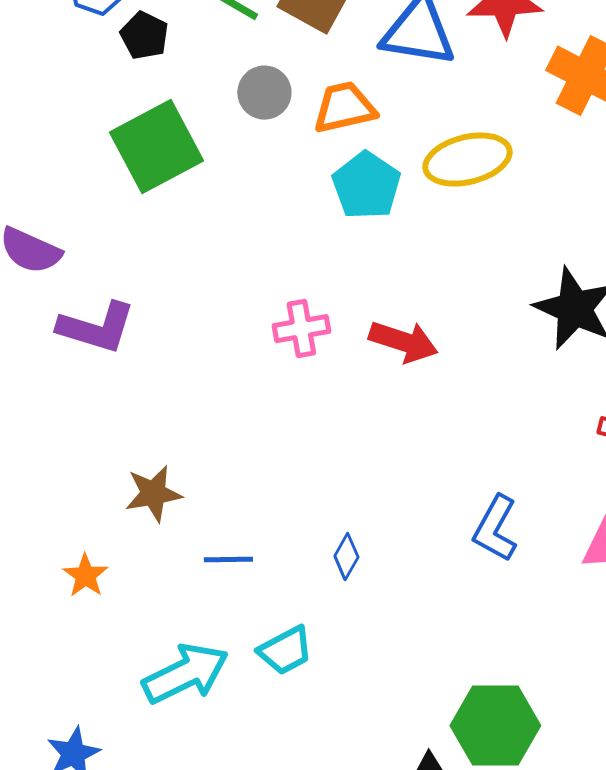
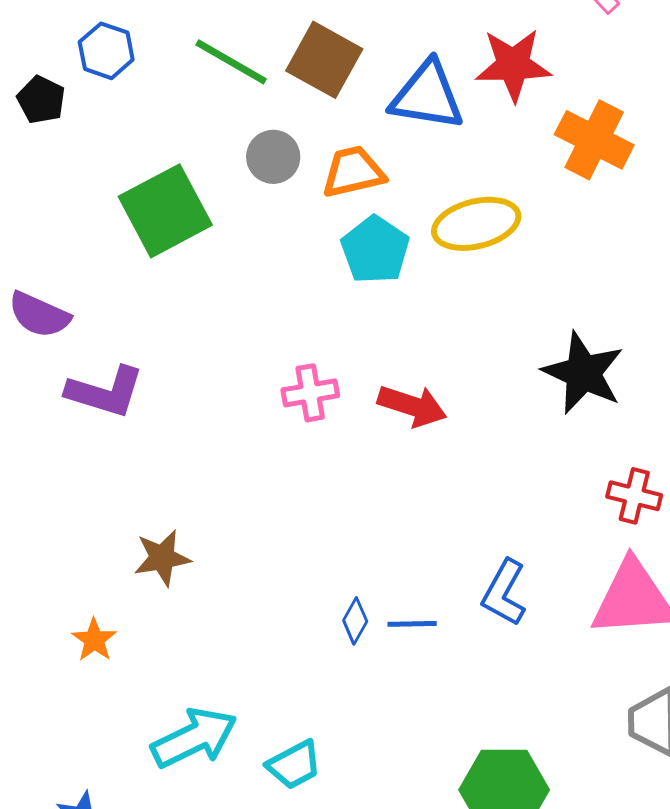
black pentagon: (144, 36) -> (41, 100), moved
blue line: (228, 560) -> (412, 624), moved
cyan trapezoid: (285, 651) -> (294, 765), moved

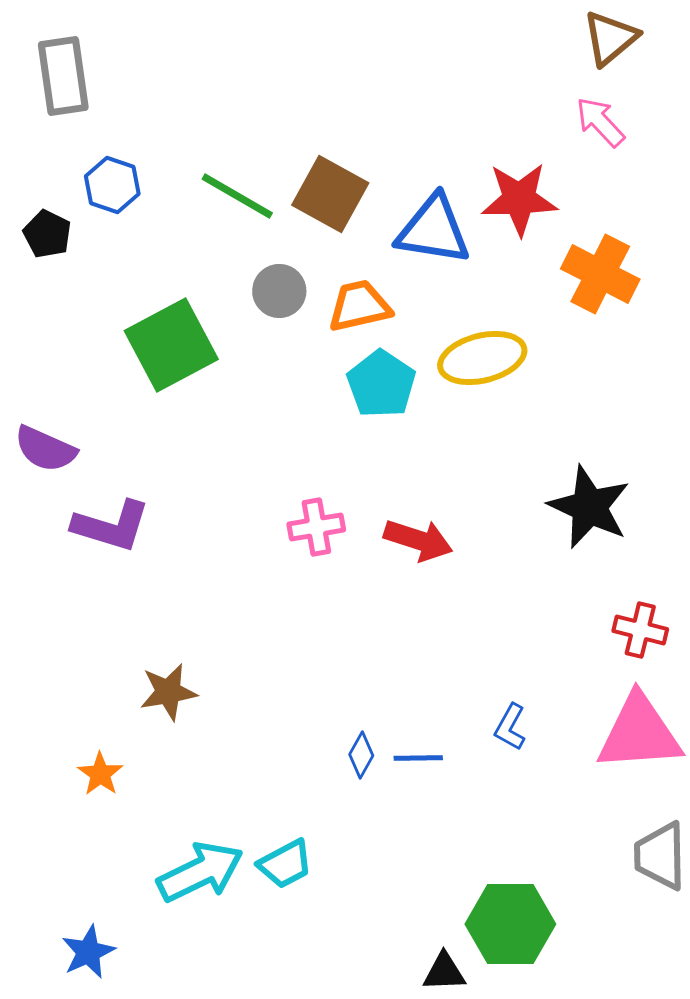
blue L-shape: (504, 593) -> (510, 727), size x0.7
cyan trapezoid: (294, 765) -> (285, 864), moved

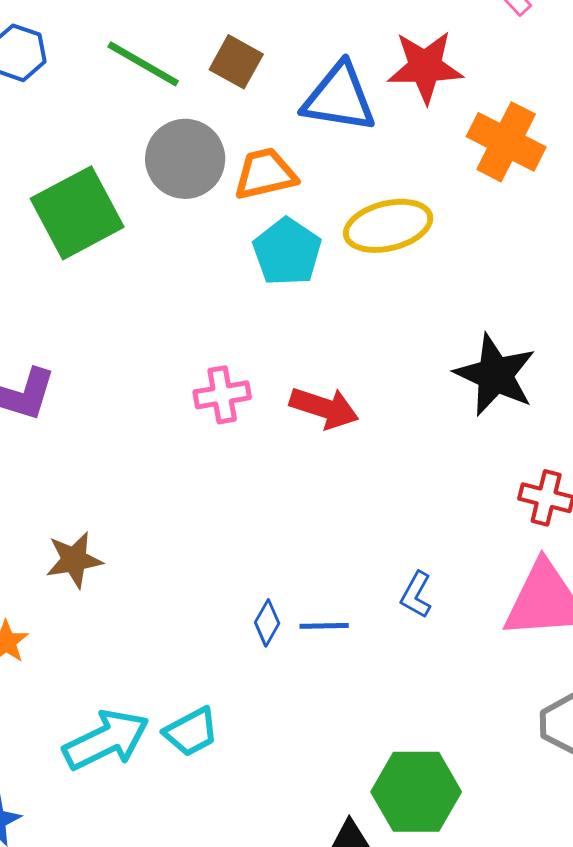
brown square: (330, 194) -> (236, 62), size x0.7
gray circle: (279, 291) -> (185, 159), size x1.5

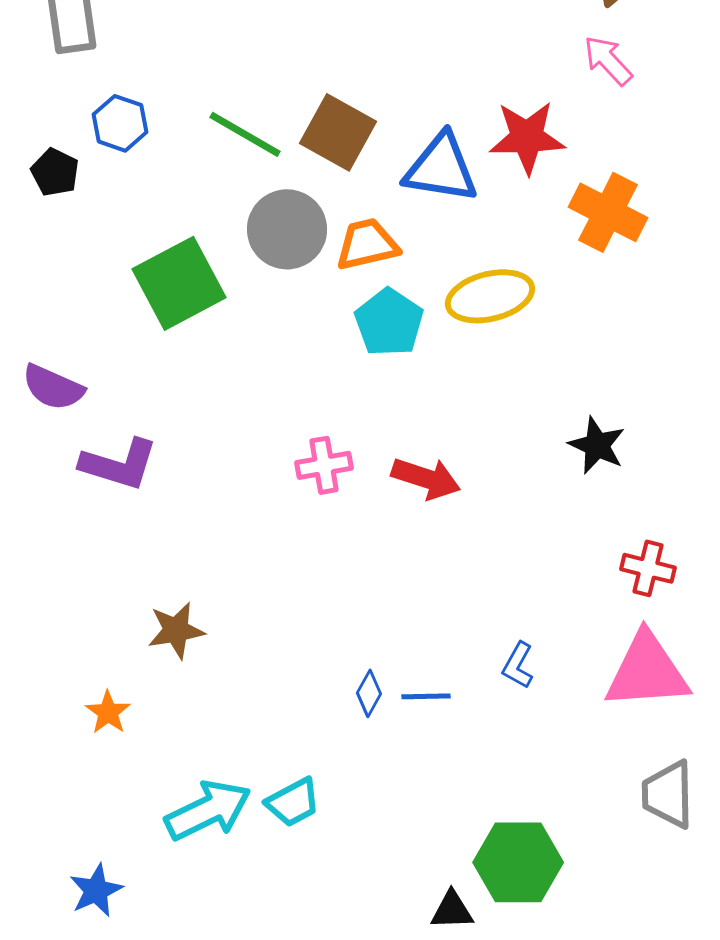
brown square: (236, 62) -> (338, 132), size x1.4
black star: (495, 375) -> (597, 445), size x0.7

